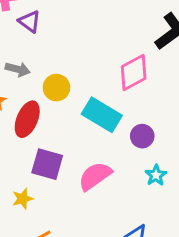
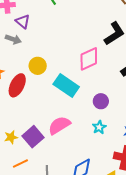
gray arrow: (18, 69) -> (13, 39), moved
purple circle: (142, 136) -> (101, 101), moved
purple square: (47, 164) -> (33, 137), moved, turned 30

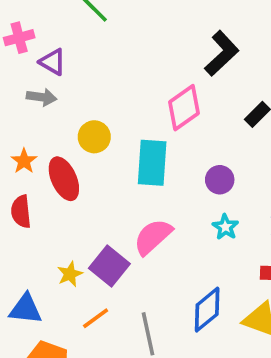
red ellipse: (17, 85) -> (64, 179), turned -40
cyan rectangle: (66, 85) -> (152, 163), turned 70

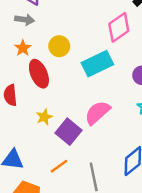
orange star: (24, 161) -> (23, 48), moved
cyan rectangle: (152, 163) -> (97, 64), turned 60
yellow star: (70, 274) -> (44, 117), moved

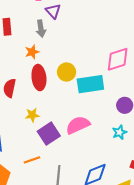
gray arrow: (25, 20) -> (41, 29), turned 56
yellow circle: (59, 46) -> (67, 72), moved

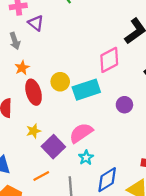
gray arrow: (41, 29) -> (15, 41), moved
cyan star: (120, 132) -> (86, 158), moved

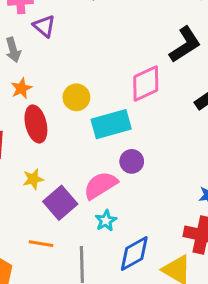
yellow circle: (60, 82) -> (76, 97), moved
purple circle: (124, 105) -> (132, 161), moved
orange line: (41, 176) -> (41, 244), turned 35

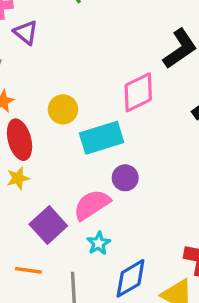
yellow star: (33, 179) -> (18, 178), moved

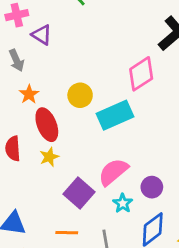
purple circle: (125, 178) -> (152, 187), moved

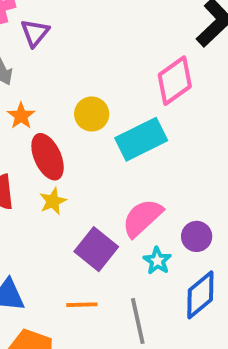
purple triangle: (42, 35) -> (35, 33), turned 40

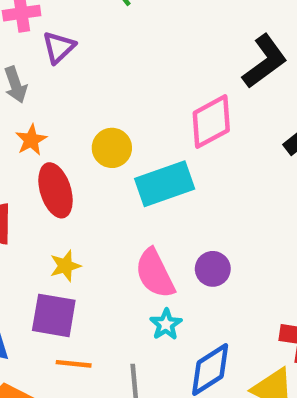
yellow star: (53, 201) -> (65, 266), moved
pink semicircle: (142, 218) -> (155, 273), turned -81
purple circle: (197, 236) -> (213, 269), moved
purple square: (96, 249) -> (54, 315), moved, turned -36

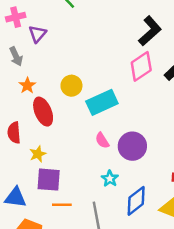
pink diamond: (211, 122) -> (141, 66), moved
yellow star: (65, 266) -> (38, 154), moved
purple circle: (213, 269) -> (132, 146), size x1.5
pink semicircle: (155, 273) -> (102, 140), moved, size x0.6

